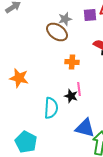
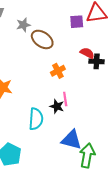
gray star: (65, 19) -> (23, 25), moved
orange cross: (72, 62) -> (58, 71), turned -32

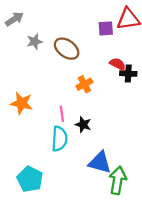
gray star: (23, 25) -> (35, 42), moved
pink line: (65, 99) -> (62, 114), moved

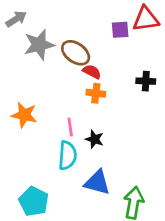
gray star: (35, 42) -> (39, 45), size x1.6
red semicircle: (118, 64) -> (92, 72), moved
orange cross: (84, 84) -> (96, 93), turned 35
blue triangle: (100, 162) -> (97, 182), moved

